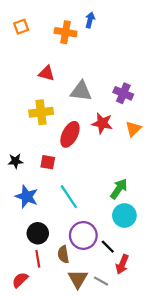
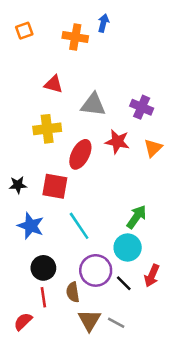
red square: (48, 162) -> (55, 186), size x1.5
cyan circle: (124, 215) -> (128, 248), moved
red arrow: (122, 264) -> (152, 276), moved

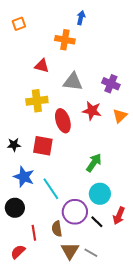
orange cross: (75, 37) -> (65, 40), moved
red ellipse: (80, 154) -> (63, 121), turned -45
green arrow: (137, 217) -> (94, 163), moved
cyan line: (79, 226) -> (51, 189), moved
black circle: (43, 268) -> (15, 208), moved

